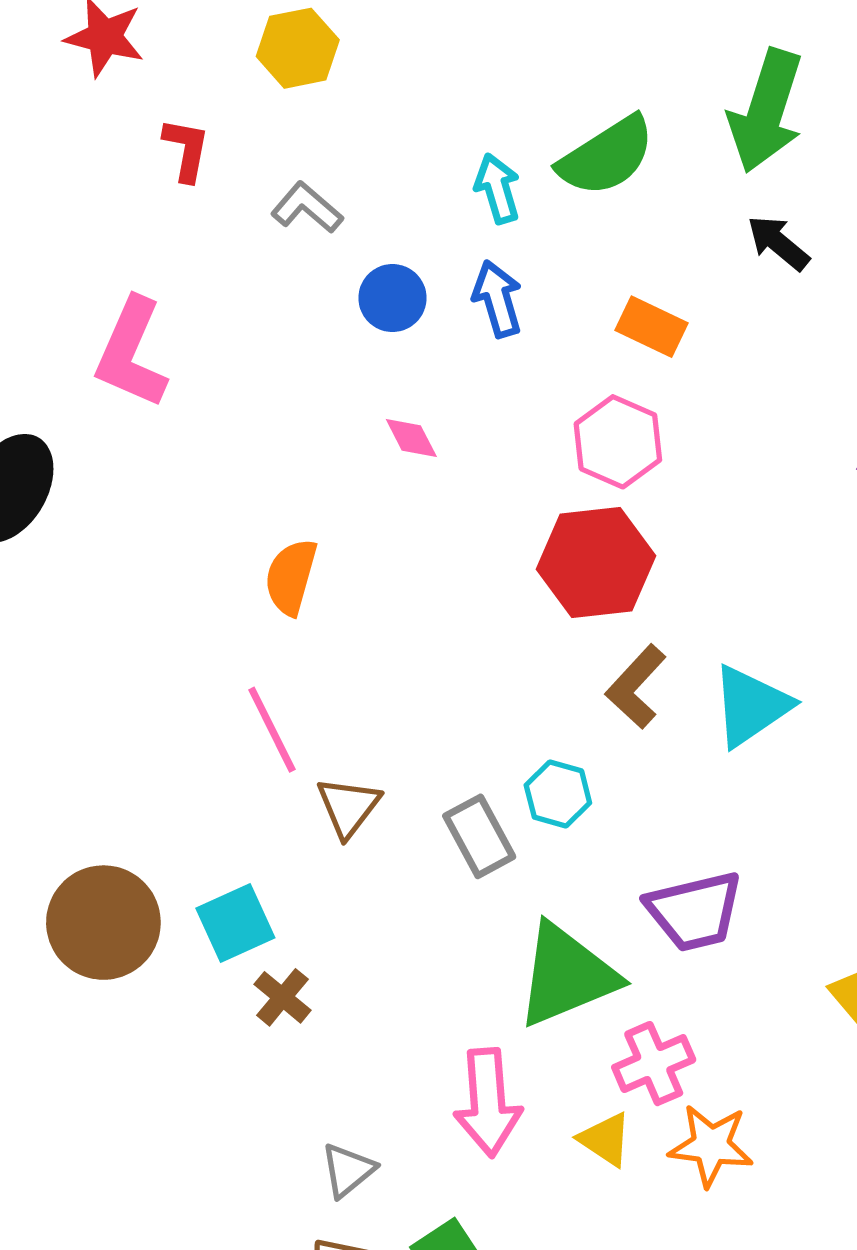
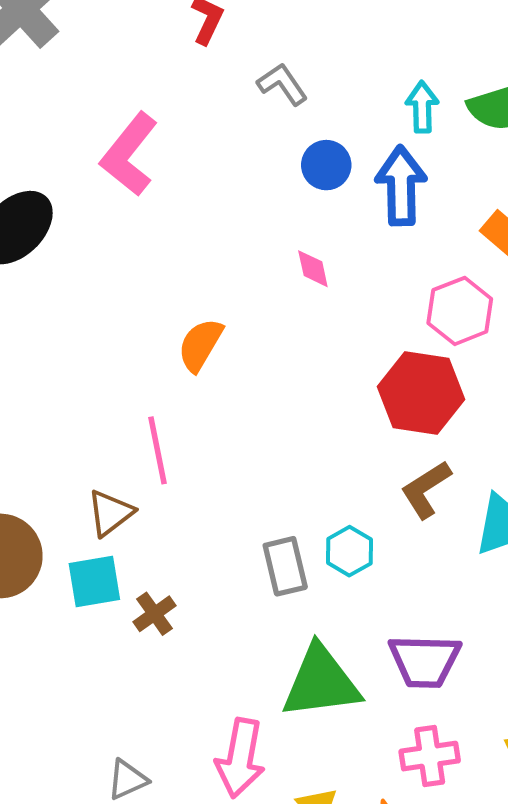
blue arrow: (497, 299) -> (401, 186), size x1.4
brown triangle: (348, 807) -> (110, 513), moved
brown cross: (283, 997) -> (155, 614), moved
pink cross: (654, 1064) -> (430, 756), moved

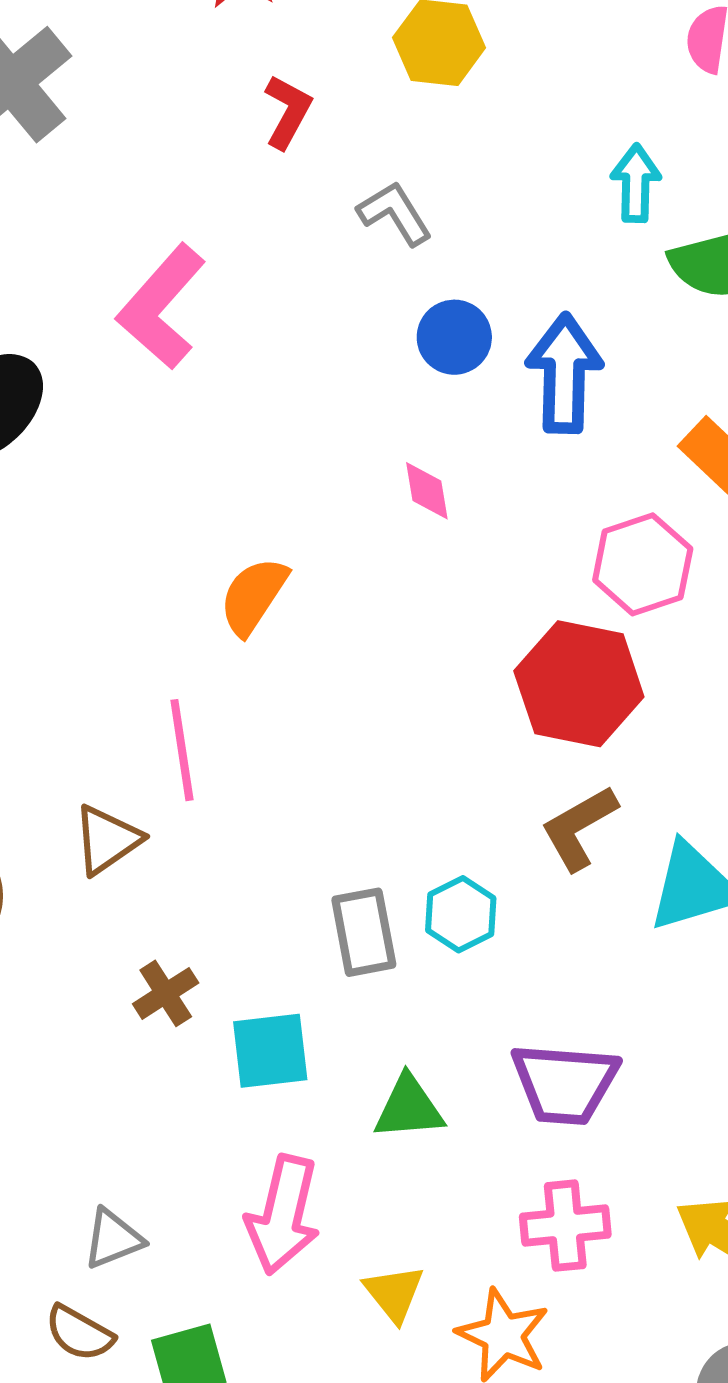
cyan arrow: (422, 107) -> (636, 183), moved
cyan square: (94, 581) -> (270, 1051), moved
green triangle: (321, 682) -> (409, 1108), size x0.6

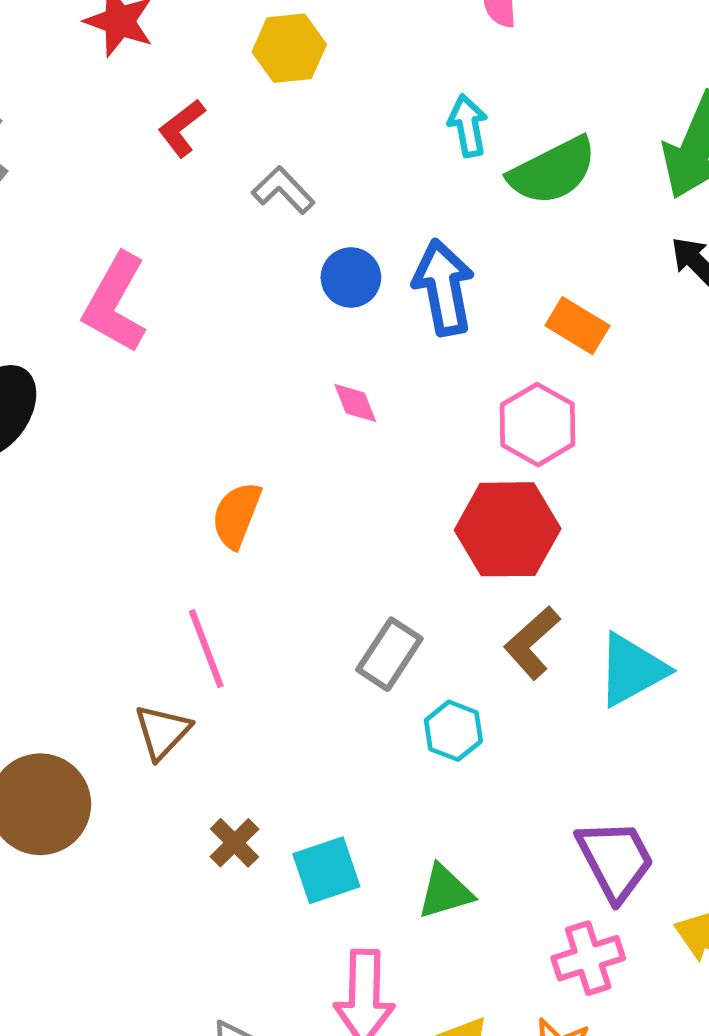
red L-shape: (288, 112) -> (182, 128), turned -144
gray rectangle: (364, 932) -> (389, 654), moved, turned 56
purple trapezoid: (565, 1083) -> (615, 860), moved, turned -110

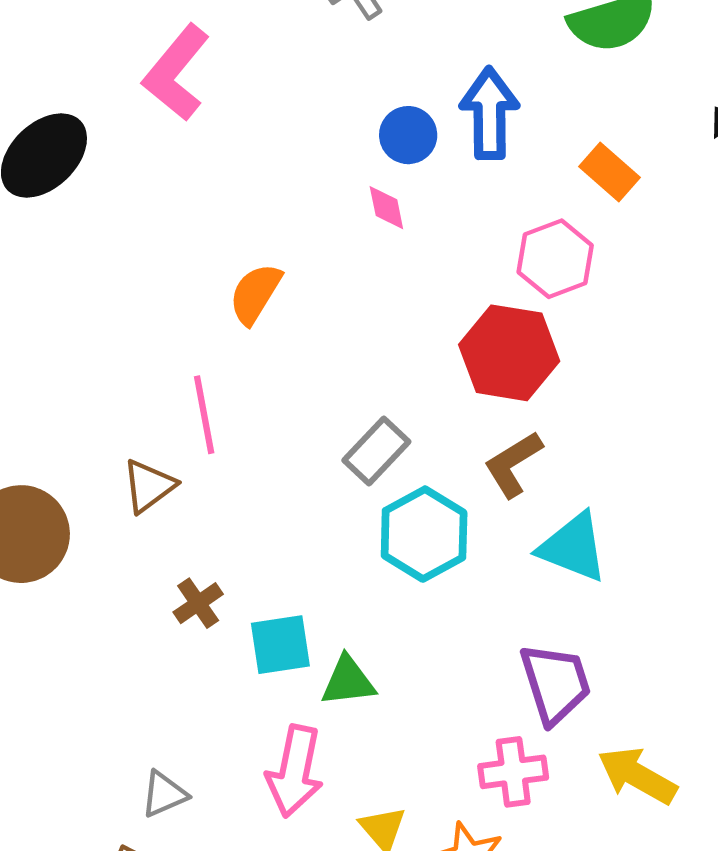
blue circle: (351, 277) -> (408, 135), moved
cyan triangle: (632, 670) -> (573, 547), moved, turned 40
cyan hexagon: (453, 731) -> (424, 534), size x1.6
green triangle: (445, 892) -> (348, 681), moved

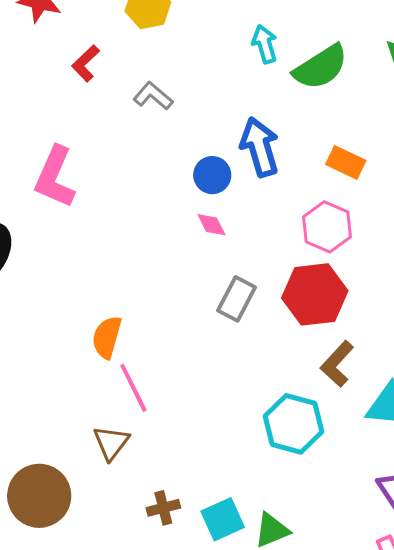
orange semicircle: (255, 294) -> (107, 337), moved
gray rectangle: (376, 451) -> (237, 299), moved
brown cross: (198, 603) -> (163, 508), turned 36

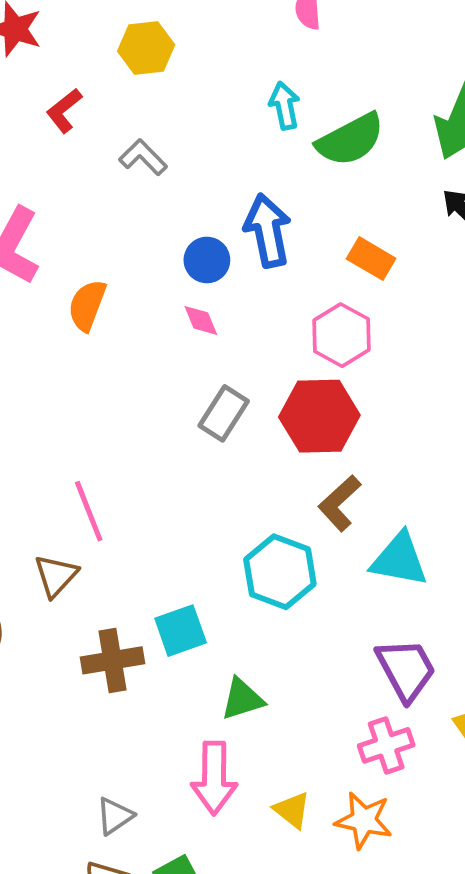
orange semicircle: (107, 337) -> (87, 305), moved
brown cross: (163, 508) -> (113, 660), size x1.5
cyan square: (223, 519) -> (181, 631), moved

